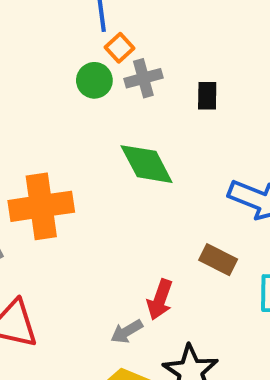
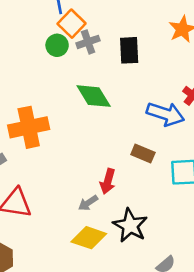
orange square: (119, 48) -> (72, 24), size x1.5
black rectangle: (207, 96) -> (129, 50), size x1.5

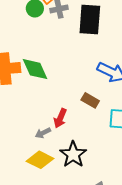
black rectangle: (129, 50) -> (90, 19), size x1.4
green diamond: (94, 96) -> (35, 69), moved

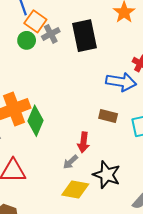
green diamond: (35, 69) -> (35, 121), moved, turned 64

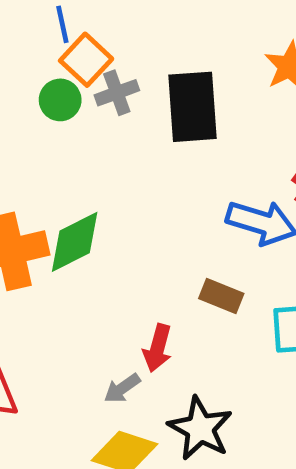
green diamond: (35, 121) -> (75, 242), moved, turned 32

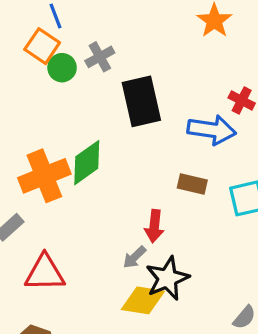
orange square: (86, 60) -> (42, 46), moved
black rectangle: (193, 107) -> (141, 101), moved
black star: (200, 428) -> (167, 278), moved, turned 30

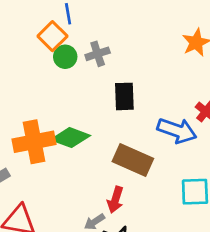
black rectangle: (141, 101) -> (124, 96), size x0.7
green diamond: (87, 163) -> (70, 138), turned 45
brown rectangle: (192, 184) -> (133, 160), moved, size x1.6

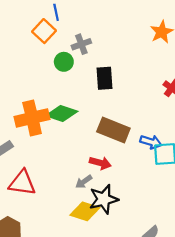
green circle: (65, 57) -> (64, 62), moved
blue arrow: (177, 131) -> (151, 142), moved, size x0.7
red arrow: (115, 200) -> (100, 163), turned -90

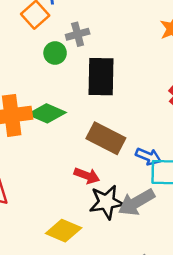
black rectangle: (105, 78) -> (101, 77), size x1.4
gray arrow: (84, 182) -> (136, 202), moved, size x1.8
black star: (104, 199) -> (107, 202), moved

